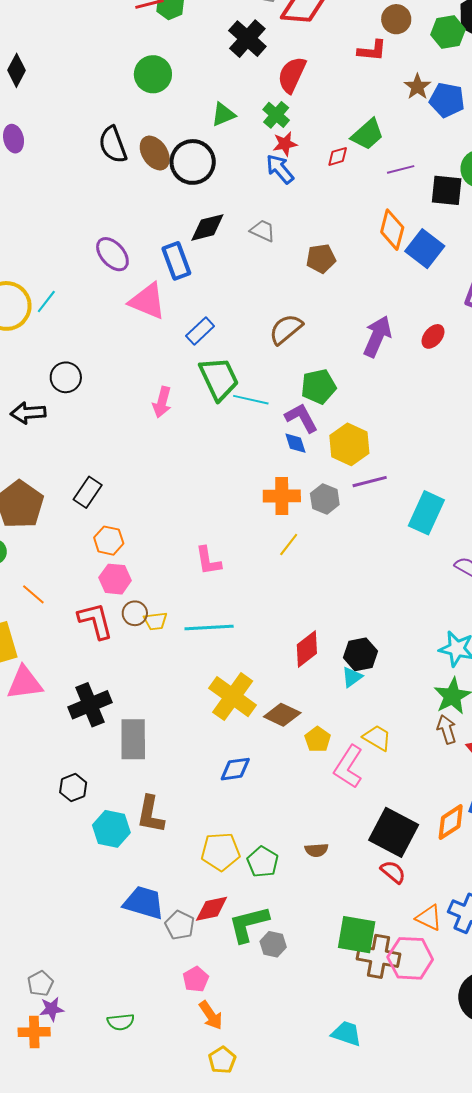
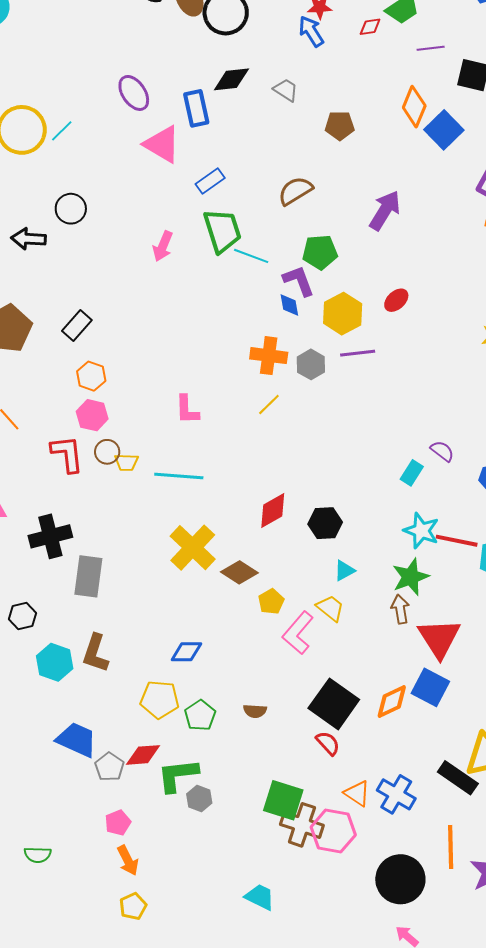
red ellipse: (433, 336) -> (396, 300), moved
cyan rectangle: (426, 513) -> (412, 473), moved, size x0.6
cyan triangle: (352, 677) -> (344, 571), moved
blue diamond: (235, 769) -> (186, 652), moved

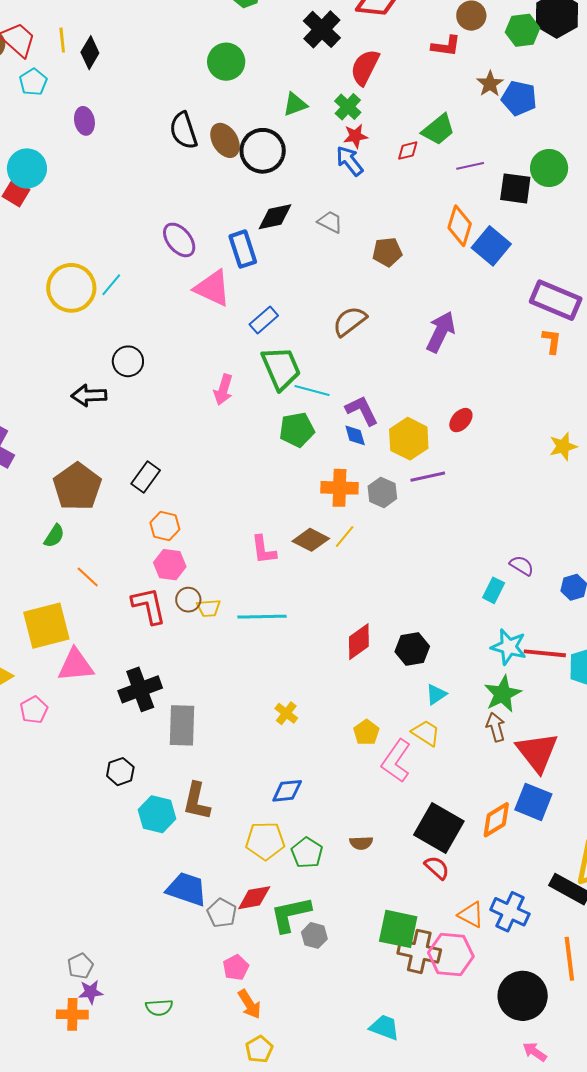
green pentagon: (320, 252) -> (297, 430), moved
yellow cross: (193, 548) -> (286, 713), moved, size x0.5
brown diamond: (239, 572) -> (311, 540), moved

